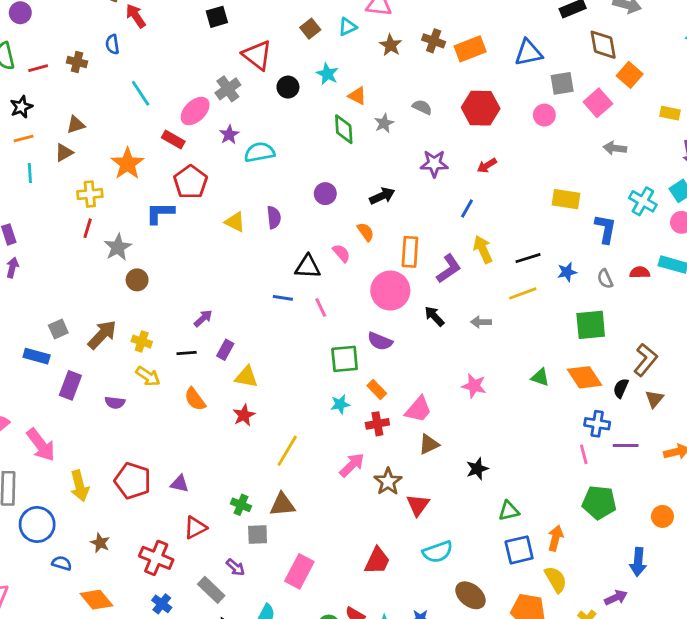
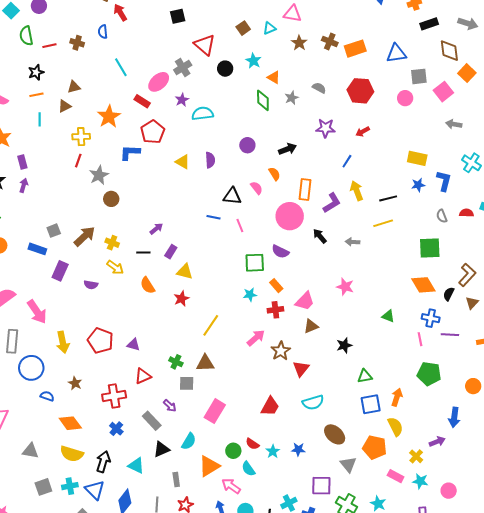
blue star: (567, 272) -> (418, 185), moved
green triangle: (540, 377) -> (388, 316), moved
red cross: (156, 558) -> (114, 396), turned -35

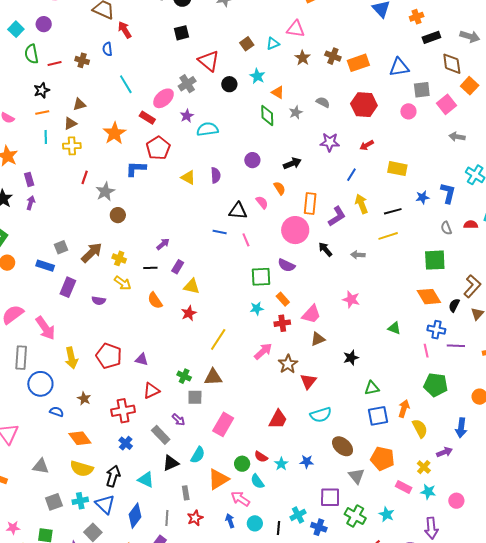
yellow cross: (81, 137) -> (72, 146), moved
yellow rectangle: (417, 158) -> (397, 169), moved
yellow semicircle: (395, 426) -> (420, 428), moved

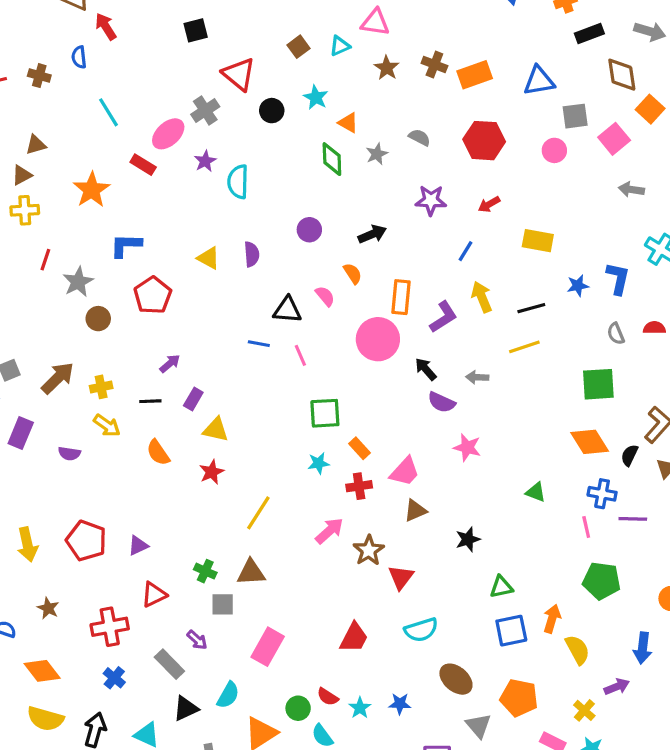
cyan semicircle: (207, 129) -> (238, 182), turned -80
red pentagon: (158, 148) -> (153, 295), moved
yellow cross: (119, 258) -> (101, 387), turned -32
purple semicircle: (286, 265) -> (441, 402), moved
purple triangle: (142, 359) -> (138, 546), turned -40

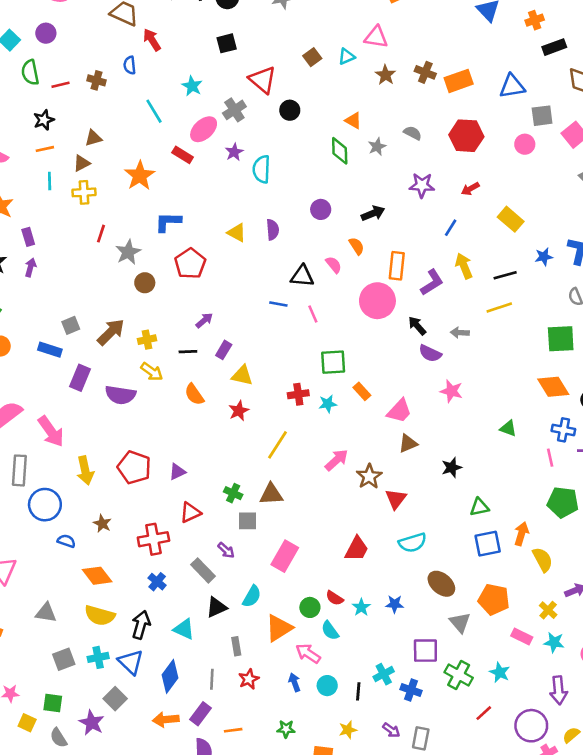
cyan star: (316, 97) -> (192, 86), moved
yellow rectangle: (538, 241) -> (511, 219), turned 30
purple semicircle: (69, 454) -> (120, 395), size x1.6
red cross: (359, 486) -> (298, 394), moved

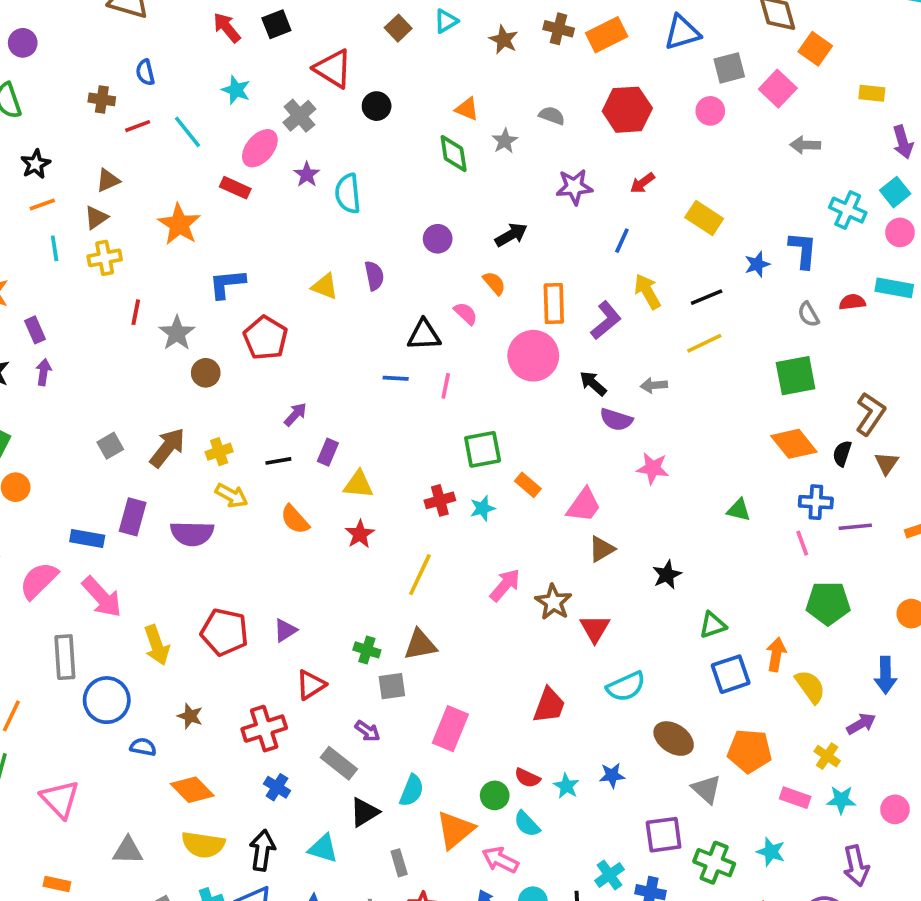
red arrow: (152, 40) -> (227, 28), moved
red line: (61, 85) -> (138, 126), moved
pink line: (313, 314) -> (446, 386), turned 42
blue rectangle: (50, 350) -> (87, 538), moved

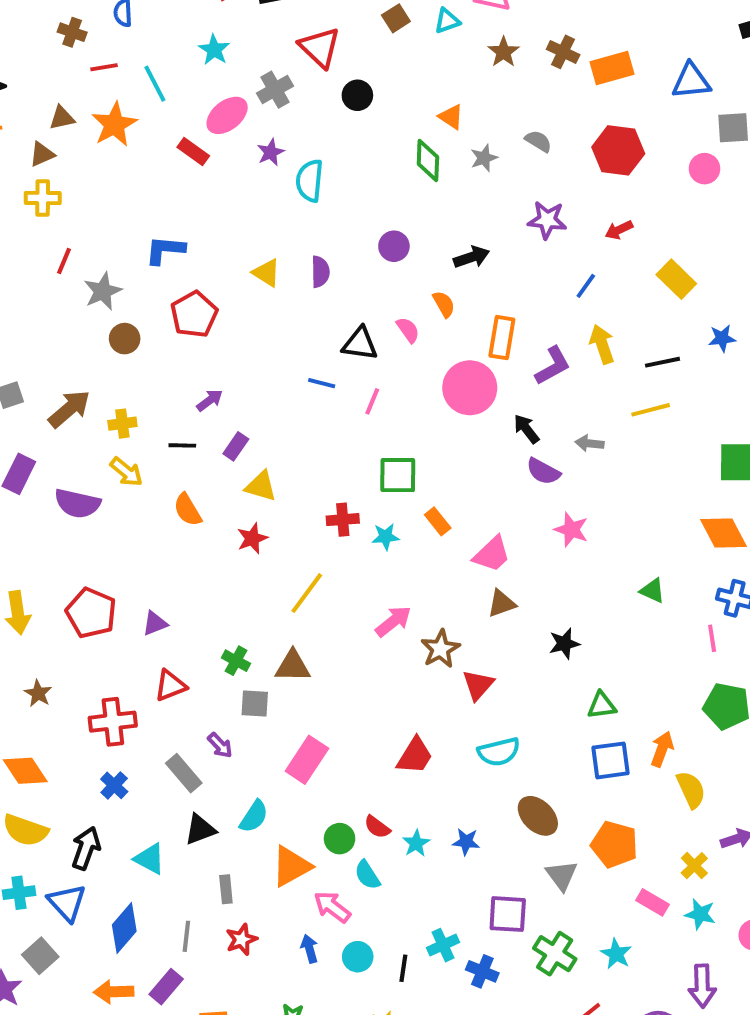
orange star: (179, 224) -> (114, 125), moved

